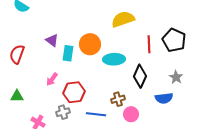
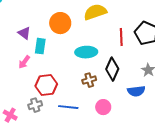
orange circle: (90, 44) -> (60, 23), moved
pink arrow: (52, 79) -> (24, 62), moved
brown cross: (118, 99) -> (89, 80), moved

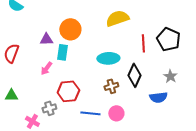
orange circle: (60, 23) -> (70, 29), moved
purple triangle: (24, 33) -> (46, 39), turned -40
gray cross: (35, 105) -> (49, 108), moved
pink circle: (103, 107) -> (116, 113), moved

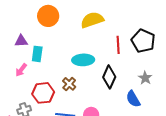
orange circle: (70, 29) -> (48, 16), moved
brown cross: (111, 86) -> (69, 84), moved, turned -32
blue semicircle: (158, 97) -> (133, 99), turned 66

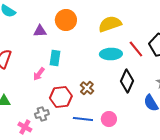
purple triangle: (21, 41) -> (40, 31), moved
red line: (118, 45) -> (136, 49), turned -36
cyan ellipse: (83, 60) -> (111, 54), moved

